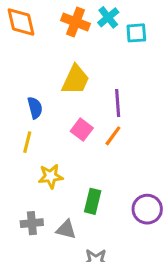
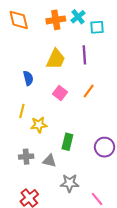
orange cross: (76, 22) -> (56, 20), turned -30
purple line: (118, 103) -> (84, 55), moved
orange line: (113, 136) -> (89, 91), moved
yellow line: (27, 142) -> (22, 111), moved

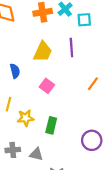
orange line: (89, 91) -> (93, 84), moved
green rectangle: (67, 142) -> (51, 125), moved

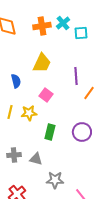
purple line: (71, 48) -> (76, 76), moved
yellow star: (26, 118) -> (29, 113), moved
purple circle: (92, 140) -> (82, 132), moved

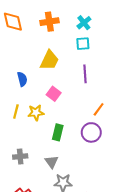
cyan cross: (63, 23) -> (84, 23), moved
cyan square: (81, 33) -> (83, 44), moved
orange line: (89, 93) -> (99, 109), moved
gray triangle: (36, 159) -> (52, 162), moved, turned 40

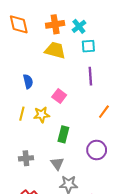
cyan cross: (84, 23) -> (79, 26), moved
yellow trapezoid: (49, 60) -> (55, 50), moved, turned -100
purple circle: (91, 132) -> (97, 150), moved

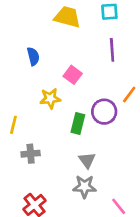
yellow line: (22, 114) -> (13, 125), moved
purple circle: (97, 150) -> (104, 112), moved
gray triangle: (57, 164) -> (87, 160), moved

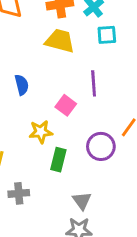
purple line: (112, 50) -> (94, 83), moved
green rectangle: (78, 123) -> (58, 160), moved

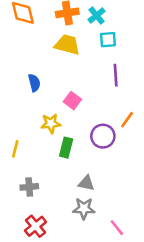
purple line: (94, 83) -> (116, 75), moved
gray cross: (19, 193) -> (29, 187), moved
gray triangle: (82, 201) -> (86, 183), turned -42

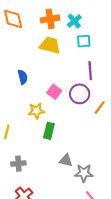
purple circle: (103, 136) -> (80, 94), moved
gray star: (84, 209) -> (84, 173), moved

